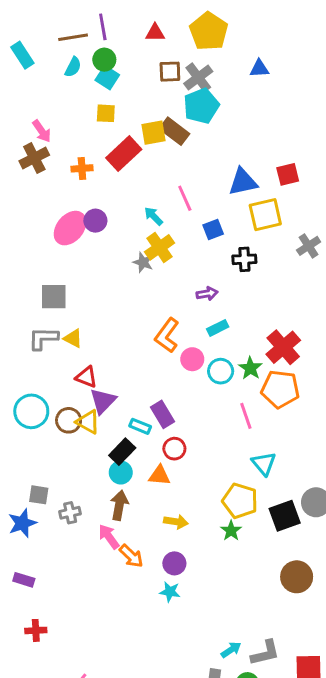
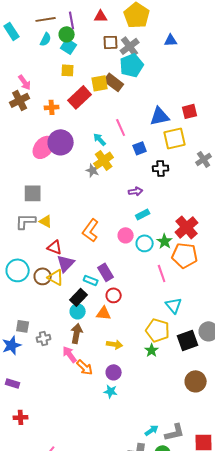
purple line: (103, 27) -> (72, 20), moved
purple circle: (95, 221) -> (61, 142), size x1.6
orange L-shape: (167, 335) -> (91, 230), moved

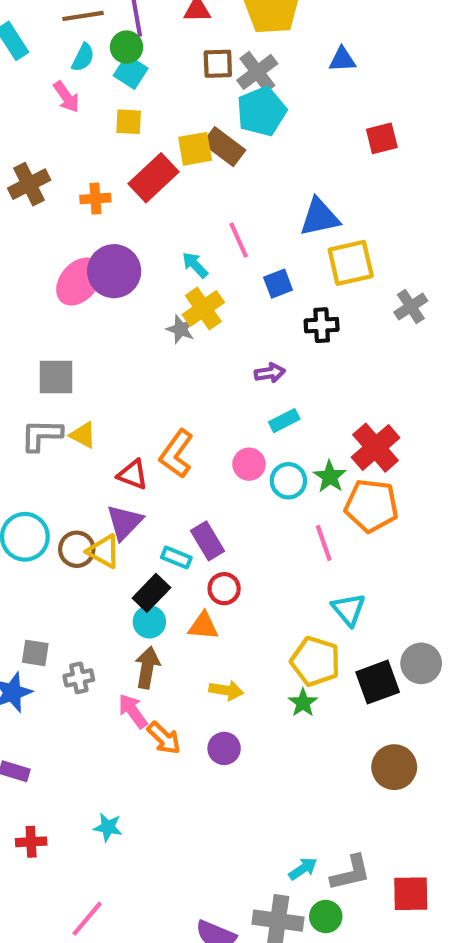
pink arrow: (25, 82) -> (66, 97), moved
red square: (190, 111) -> (382, 138), moved
red triangle: (55, 247) -> (133, 475), moved
cyan star: (111, 391) -> (108, 827), moved

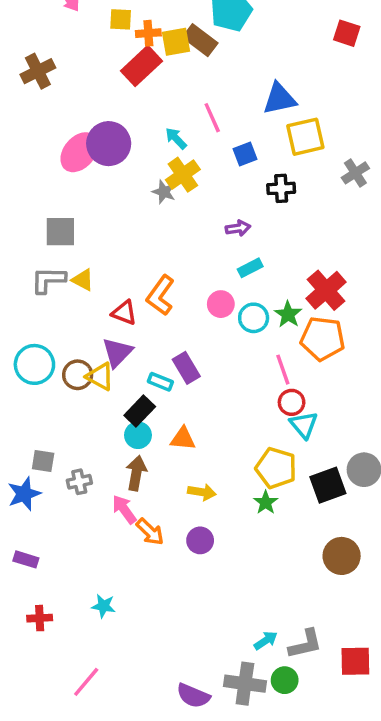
red square: (382, 138) -> (347, 33), moved, turned 32
orange cross: (95, 199) -> (148, 33), moved
red circle: (224, 589) -> (292, 402), moved

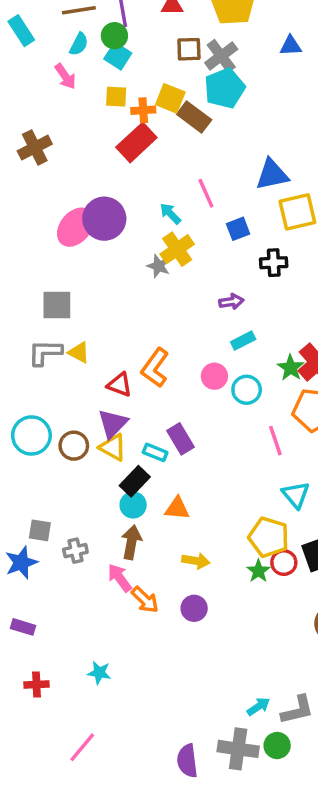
yellow square: (176, 42) -> (170, 98), moved, turned 32
green star: (288, 314) -> (291, 368), moved
yellow triangle: (100, 377) -> (113, 447), moved
red circle: (292, 402) -> (284, 563), moved
purple semicircle: (193, 696) -> (187, 761), turned 60

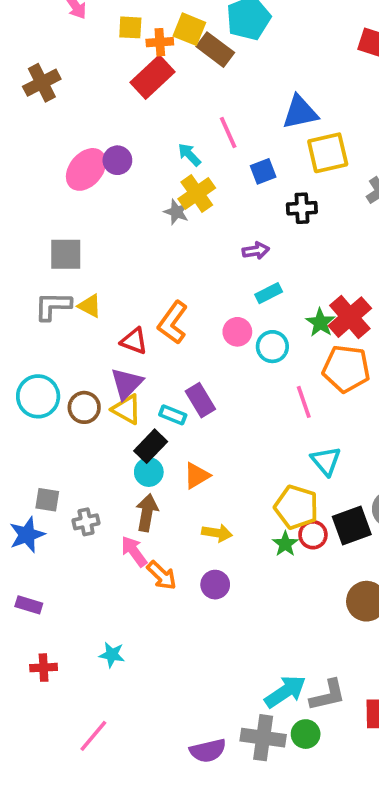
purple circle: (104, 219) -> (117, 160), size x0.6
orange triangle: (177, 508) -> (197, 476), turned -36
cyan arrow: (258, 707) -> (285, 692), size x1.6
purple semicircle: (187, 761) -> (208, 751), turned -96

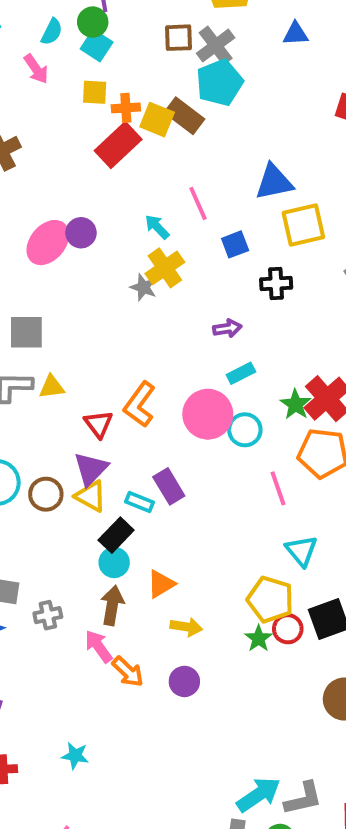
yellow square: (189, 29) -> (157, 120), moved
yellow triangle: (90, 306) -> (52, 387), turned -35
pink circle: (237, 332) -> (208, 414), size x1.6
red triangle: (134, 341) -> (99, 424), turned 32
orange triangle: (197, 476) -> (161, 584), moved

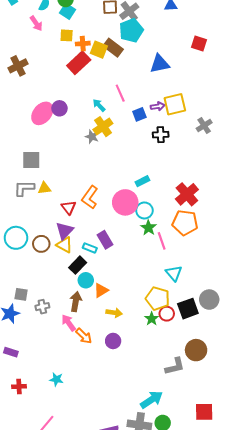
blue triangle: (274, 182) -> (160, 64), moved
purple arrow: (227, 328) -> (158, 106), moved
green star: (296, 404) -> (149, 228), moved
cyan circle: (114, 562) -> (86, 280), moved
gray L-shape: (303, 799) -> (175, 366), moved

